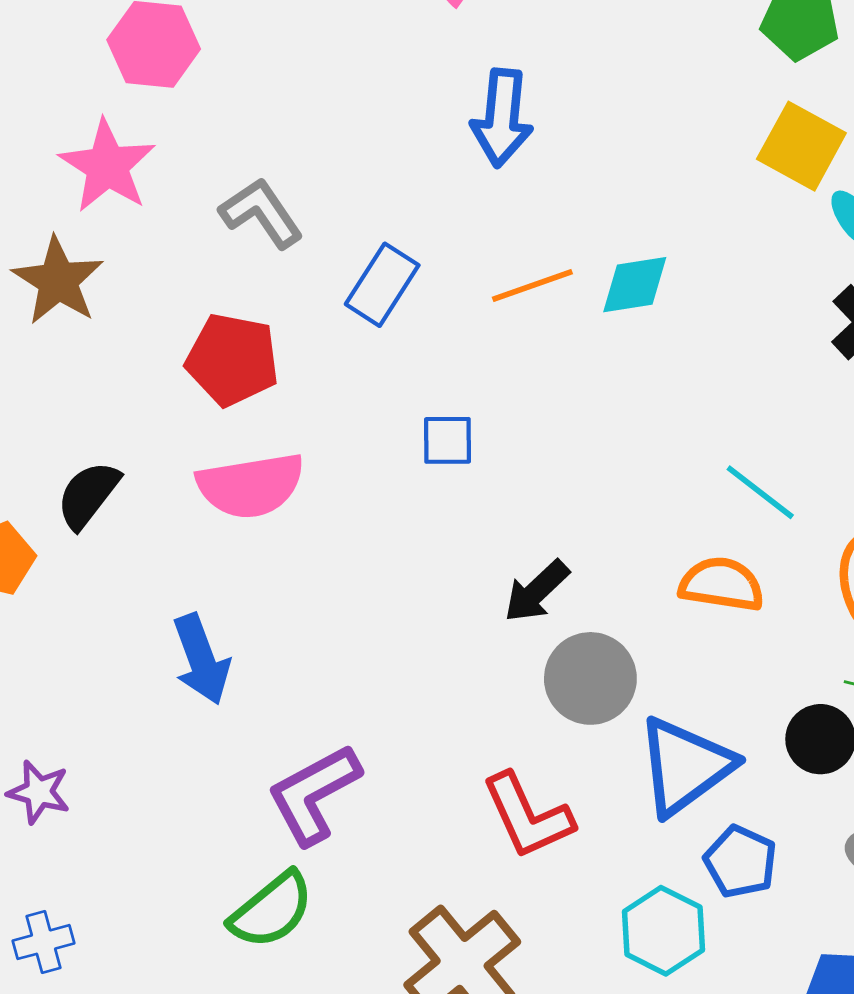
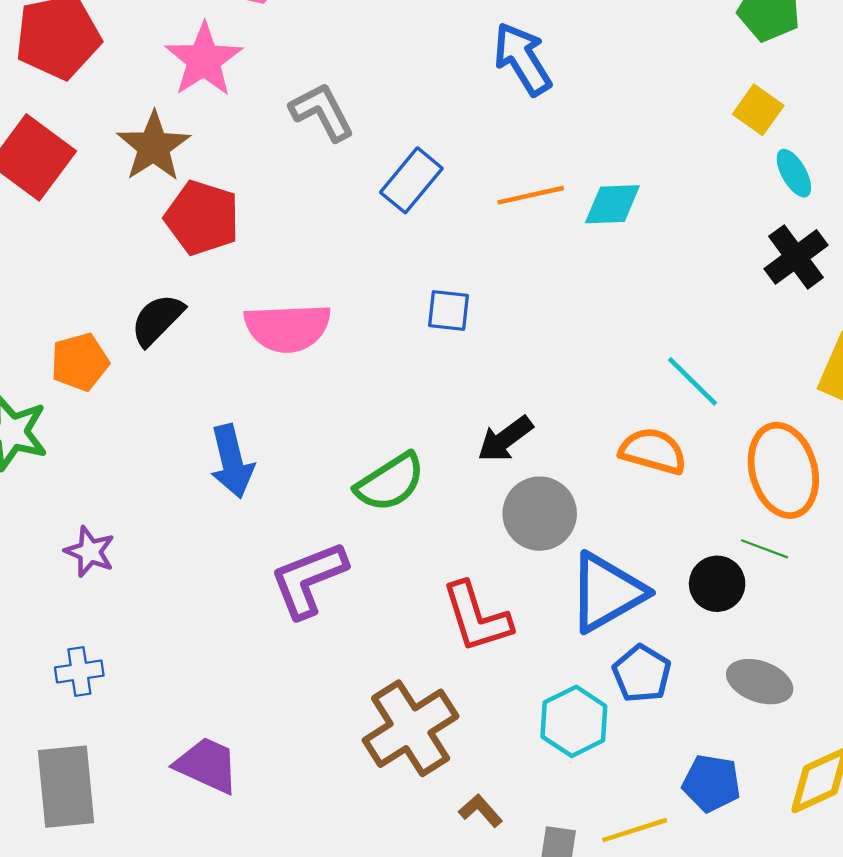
blue arrow: (502, 118) -> (522, 59), turned 136
yellow square: (801, 146) -> (758, 110), size x0.7
red pentagon: (232, 360) -> (202, 218), moved
green semicircle: (272, 910) -> (390, 482), moved

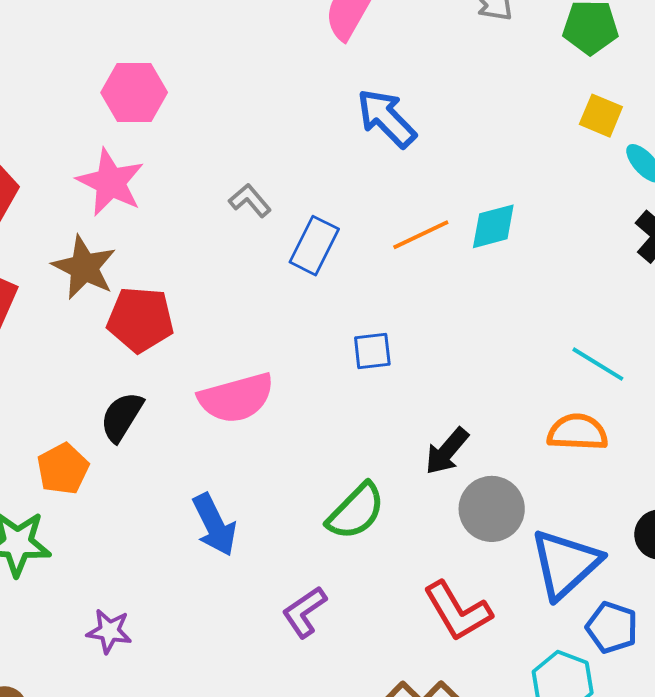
gray L-shape: (322, 112) -> (250, 200), moved, size x0.7
purple L-shape: (309, 579) -> (304, 612), size x0.7

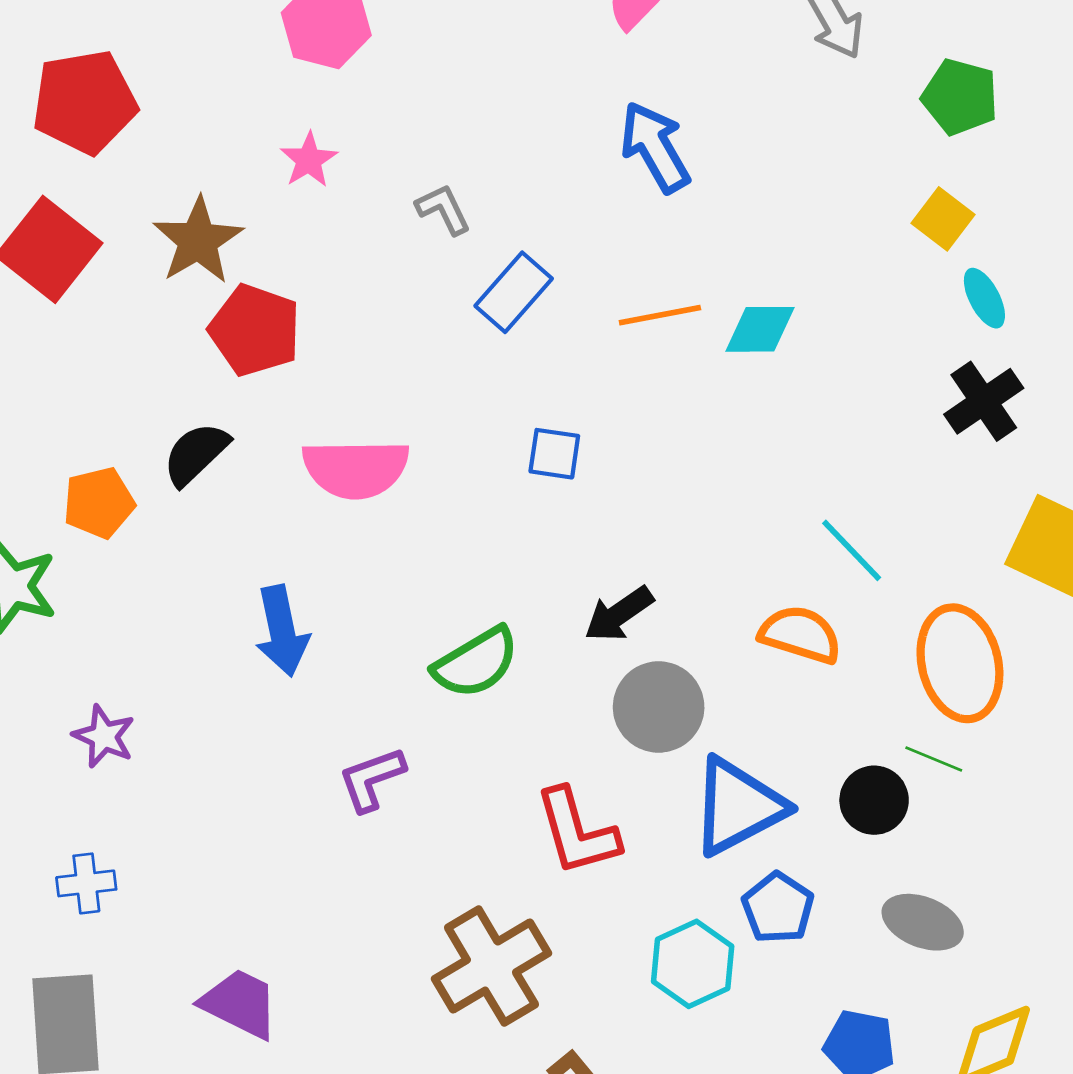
pink star: (110, 182) -> (309, 160), moved, size x0.6

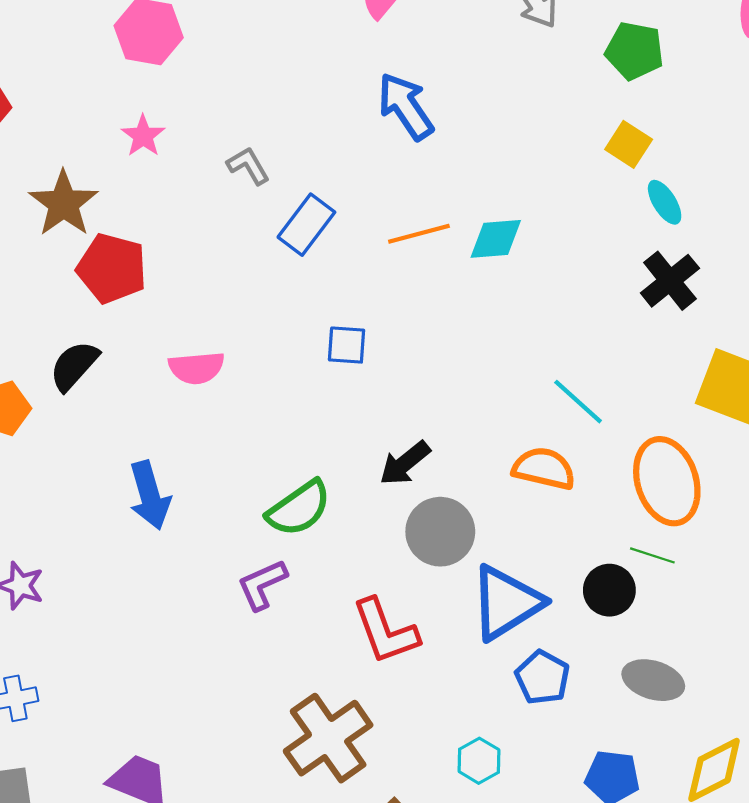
pink semicircle: (356, 469) -> (196, 368), size x0.7
purple L-shape: (372, 779) -> (262, 585), moved
cyan hexagon: (693, 964) -> (479, 761), moved, size x0.7

